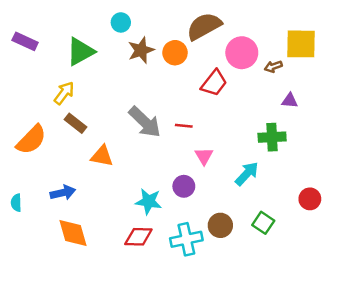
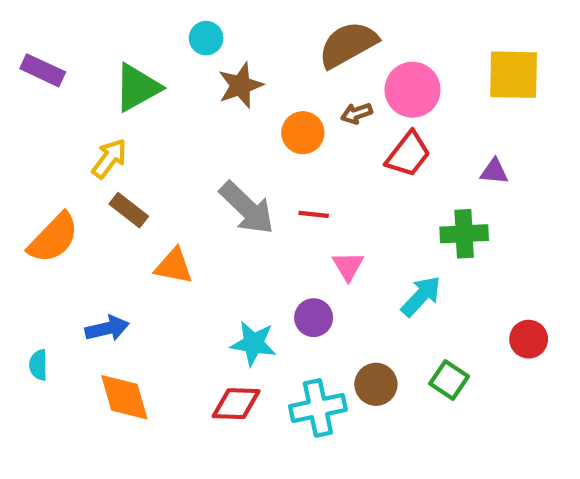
orange circle: (175, 53) -> (303, 133), moved
brown arrow: (273, 67) -> (357, 113), moved
red trapezoid: (214, 83) -> (408, 154), moved
cyan semicircle: (16, 203) -> (38, 365), moved

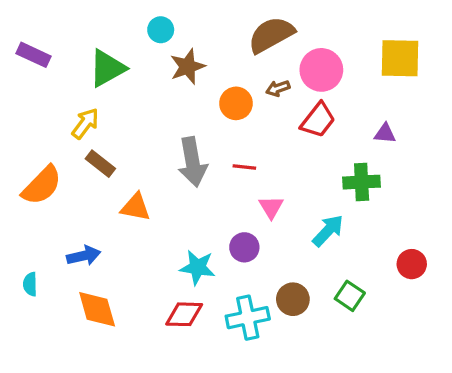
gray arrow: (247, 208) -> (192, 162), turned 36

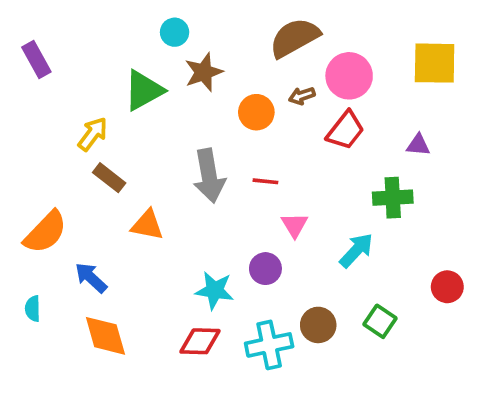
purple rectangle: (33, 55) -> (36, 59), turned 36
green triangle: (107, 68) -> (144, 90), moved
orange semicircle: (42, 185) -> (45, 232), moved
blue arrow: (84, 256) -> (91, 278), turned -124

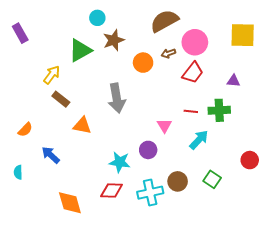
red line: (265, 181) -> (191, 111), moved
orange semicircle: (45, 232) -> (25, 130), size x0.6
orange diamond: (105, 336) -> (70, 203), moved

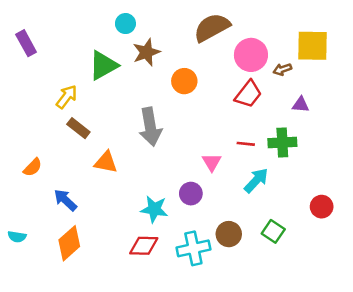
brown arrow: (168, 53) -> (282, 69), moved
cyan semicircle: (18, 172) -> (17, 237), moved, turned -80
orange diamond: (70, 203) -> (69, 243), moved, turned 64

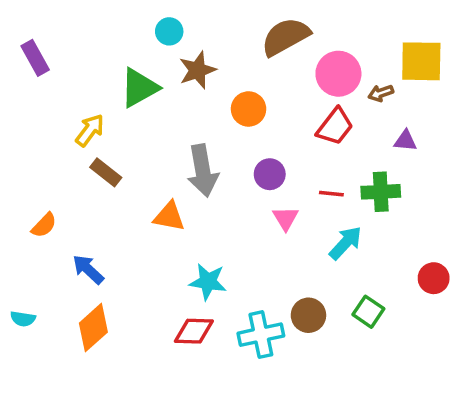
orange triangle: (106, 162) -> (169, 216), moved
purple circle: (191, 194) -> (270, 174), moved

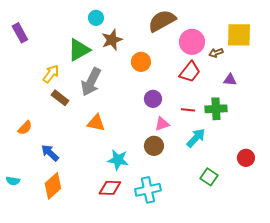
gray arrow: (203, 171) -> (91, 82), moved, turned 36
pink triangle: (286, 218) -> (162, 124), turned 42
brown circle: (308, 315) -> (154, 146), moved

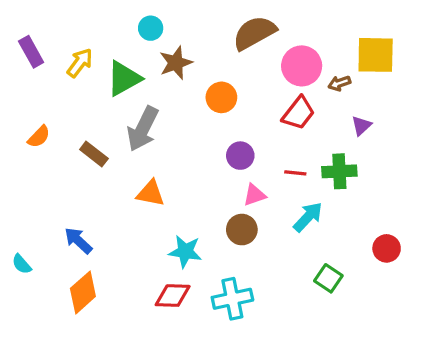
yellow arrow: (51, 74) -> (80, 63), moved
purple triangle: (230, 80) -> (361, 126), turned -48
orange semicircle: (25, 128) -> (39, 137), moved
cyan semicircle: (13, 181) -> (22, 264), moved, turned 40

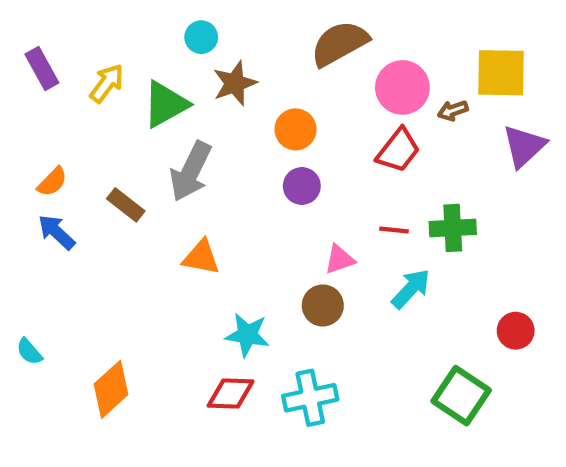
purple triangle: (361, 126) -> (524, 146), moved, size x1.6
purple circle: (240, 156) -> (302, 186), moved
blue arrow: (78, 241) -> (57, 232), moved
green square: (328, 278) -> (461, 396), moved, size x1.5

